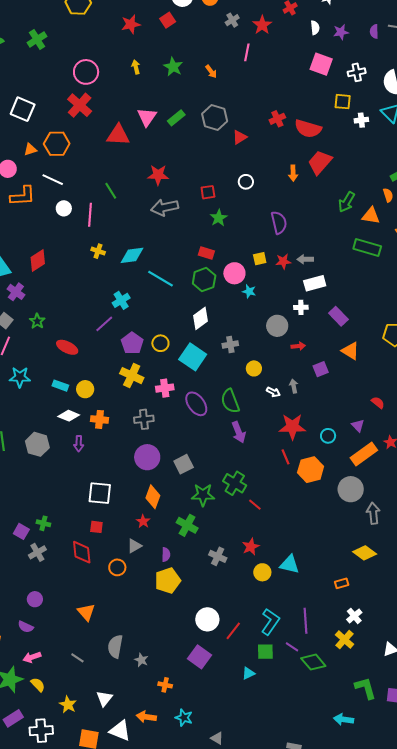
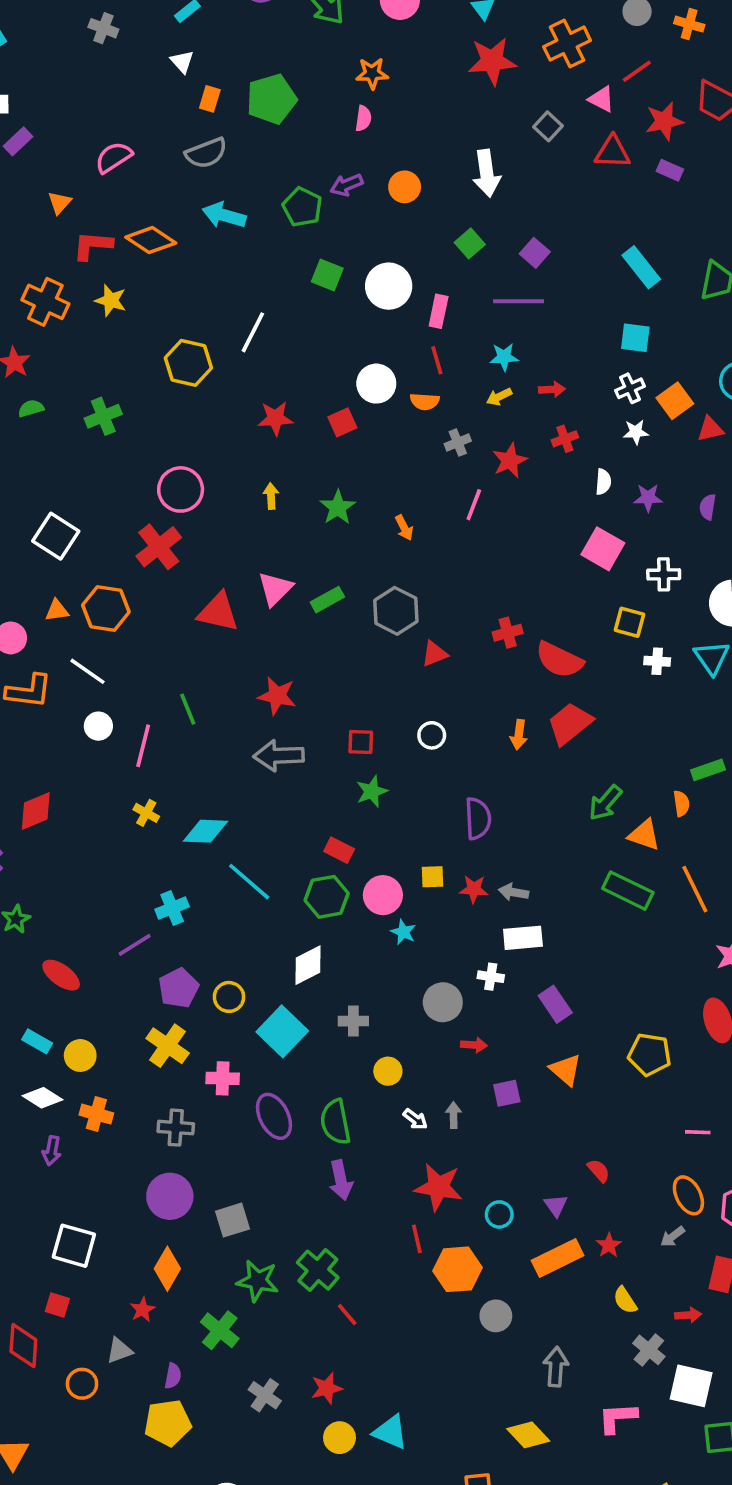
gray circle: (351, 489) -> (496, 1316), moved, size x0.7

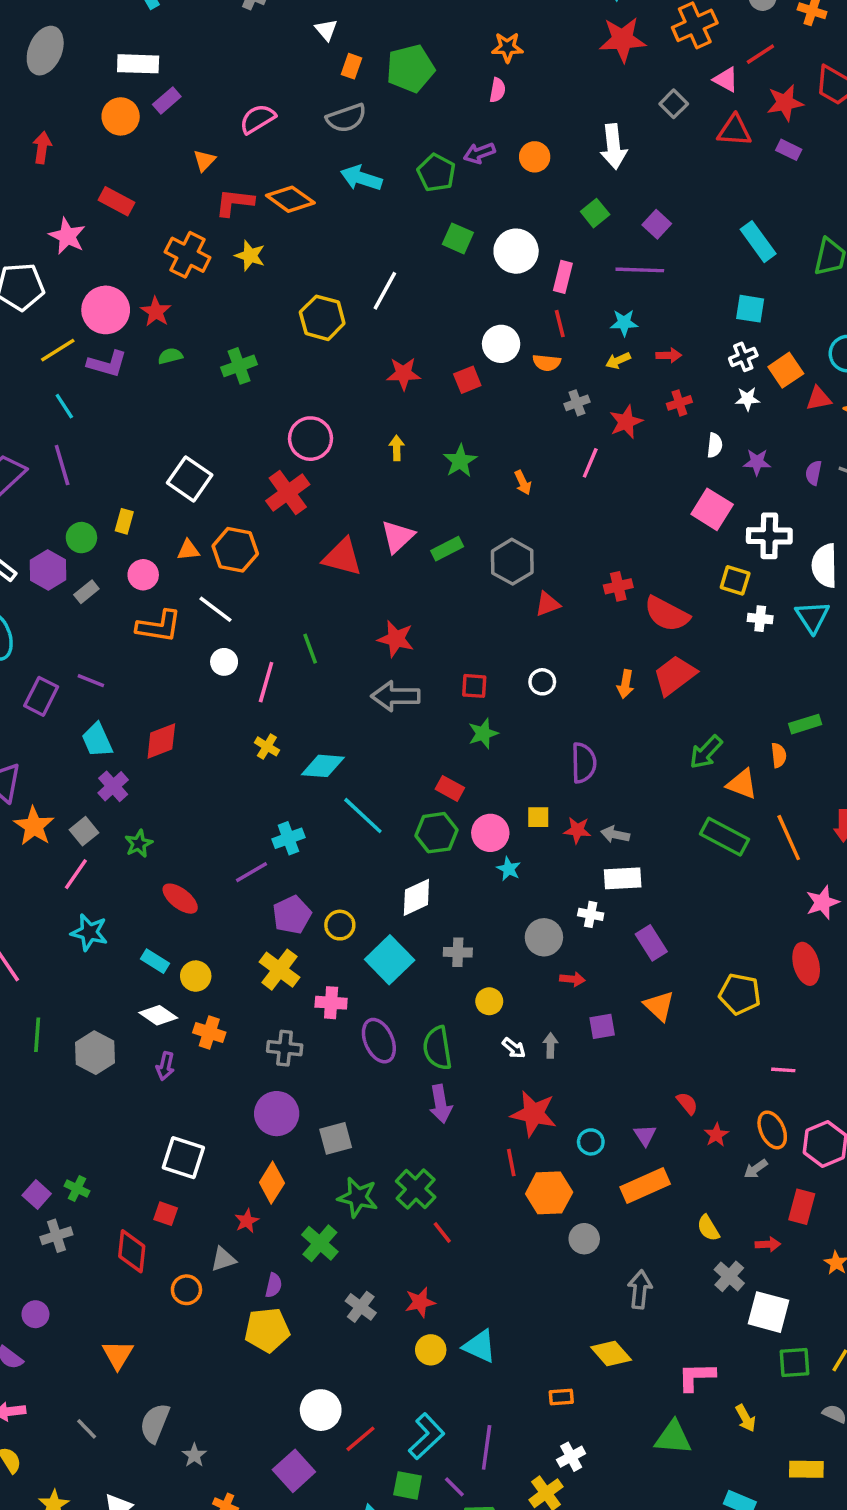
white cross: (664, 574) -> (769, 536), size x1.4
red star: (609, 1245) -> (716, 1135), moved
pink L-shape: (618, 1418) -> (696, 1377), moved

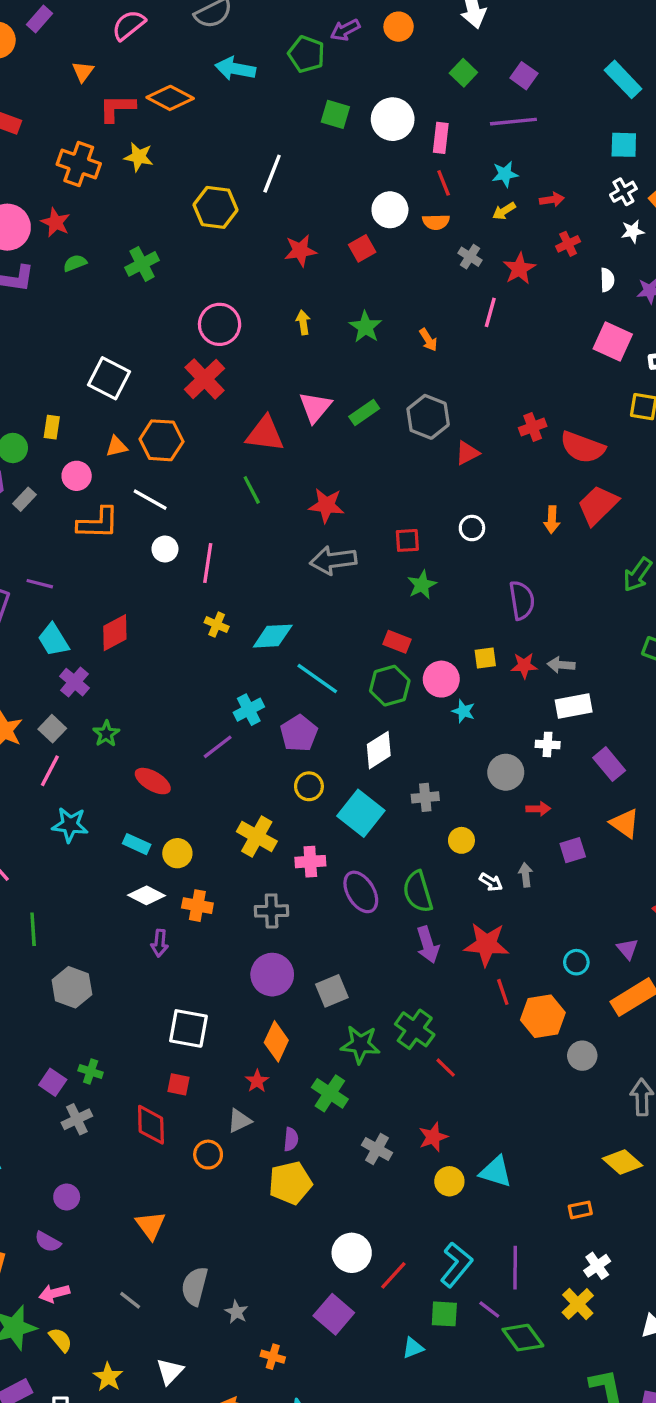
gray cross: (577, 403) -> (470, 257), turned -30
green line: (310, 649) -> (252, 490), moved
purple pentagon: (292, 915) -> (299, 733), moved
gray hexagon: (95, 1053) -> (72, 987), moved
red star: (534, 1114) -> (486, 944), moved

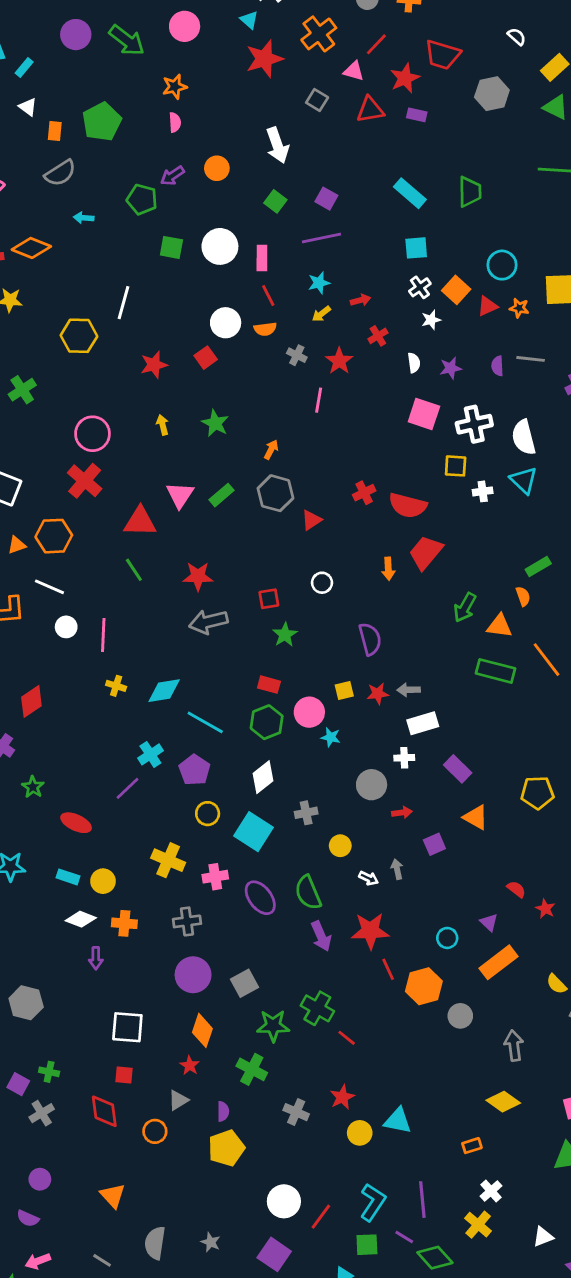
cyan arrow: (235, 69) -> (84, 218), size x0.6
orange arrow: (428, 340) -> (271, 450), moved, turned -114
gray star: (236, 1312) -> (211, 1242), moved

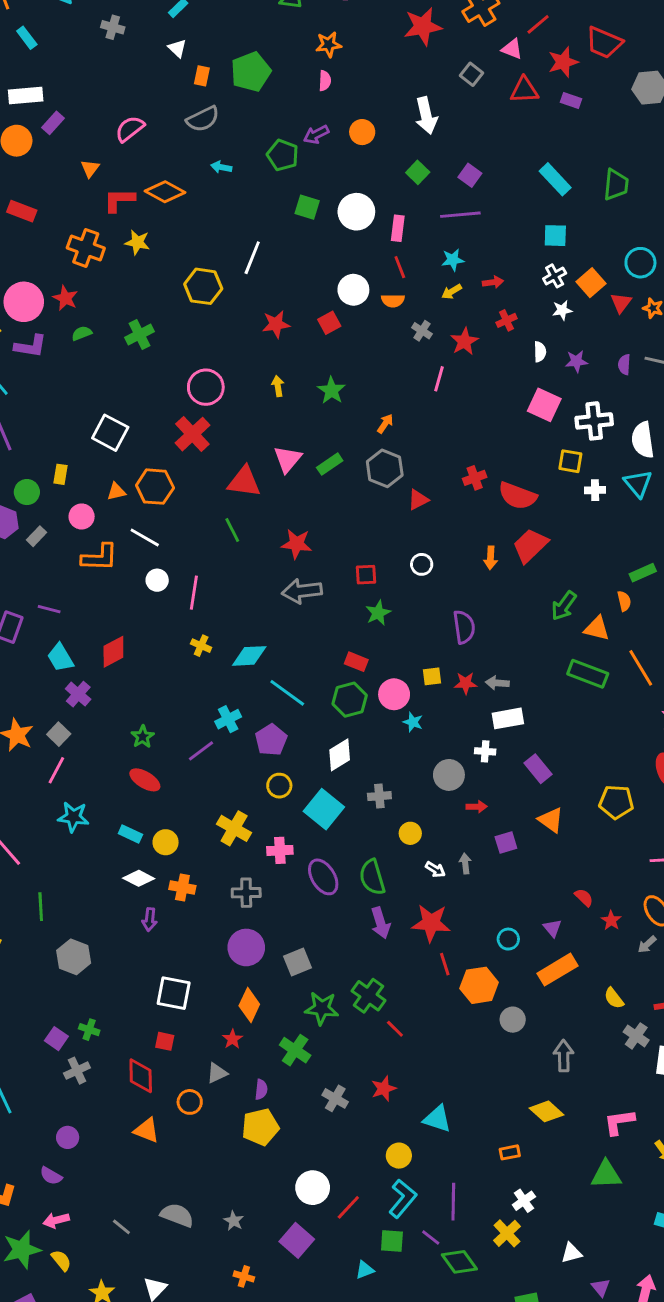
red triangle: (487, 306) -> (621, 303), turned -35
green star: (33, 787) -> (143, 737), moved
yellow circle: (360, 1133) -> (399, 1156), moved
orange triangle: (113, 1196) -> (147, 1130), moved, turned -32
gray semicircle: (155, 1243) -> (177, 1215), turned 96

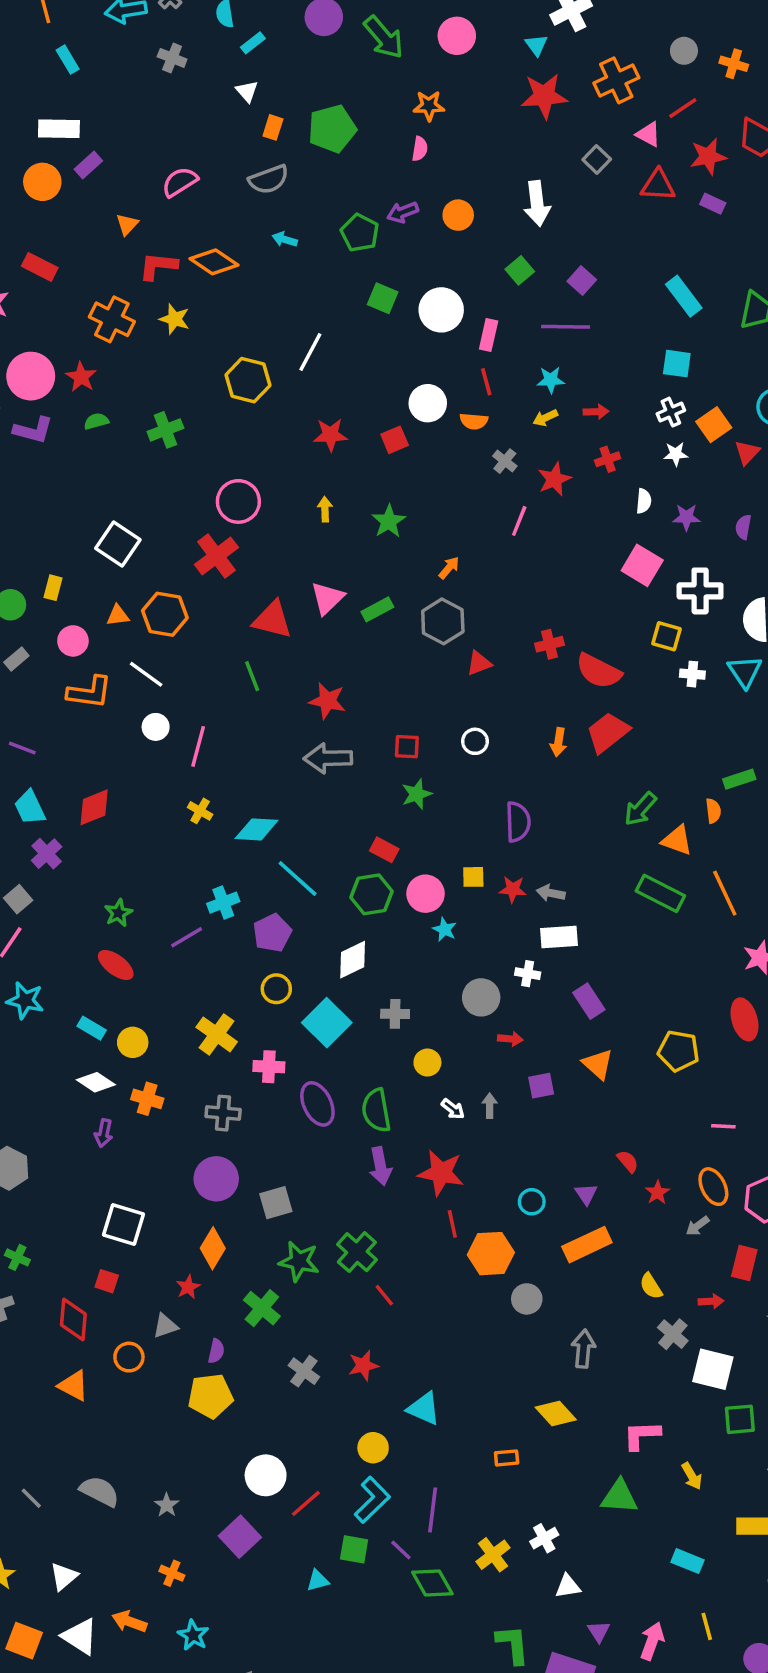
white cross: (524, 1201) -> (544, 1538), moved

